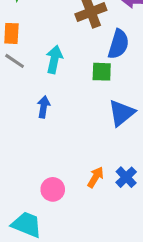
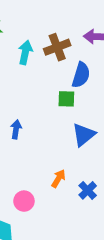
cyan arrow: (54, 59) -> (25, 52), moved
orange arrow: (96, 177) -> (58, 178), moved

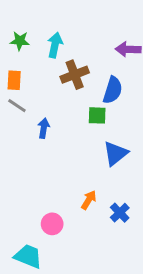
brown cross: (57, 47) -> (75, 75), moved
cyan arrow: (25, 52) -> (55, 45), moved
blue arrow: (16, 129) -> (44, 128), moved

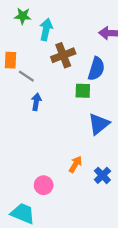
green star: (20, 41) -> (23, 16), moved
gray line: (17, 106) -> (26, 76), moved

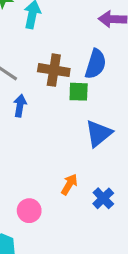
brown cross: (63, 55) -> (54, 70), moved, turned 30

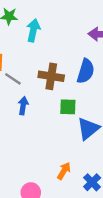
green square: (79, 92) -> (68, 107), moved

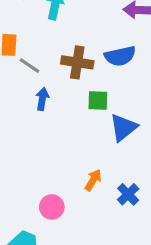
blue semicircle: (86, 71) -> (120, 56), turned 60

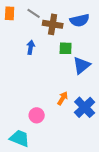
gray line: (30, 66) -> (34, 13), moved
blue cross: (128, 194) -> (85, 107), size x1.5

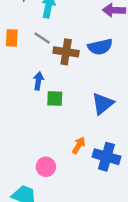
green square: (66, 48) -> (55, 99), moved
blue cross: (85, 107) -> (106, 157), turned -30

